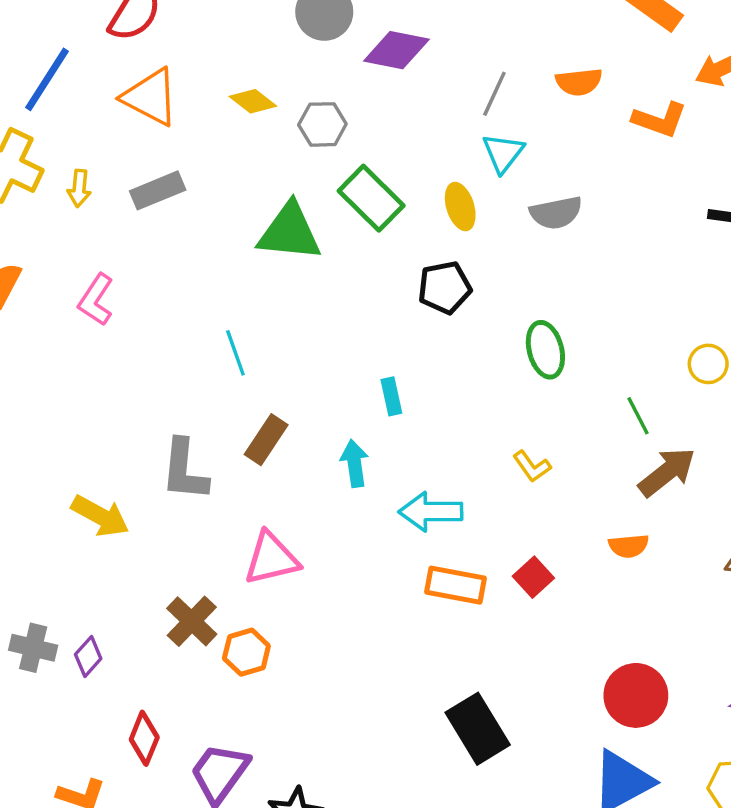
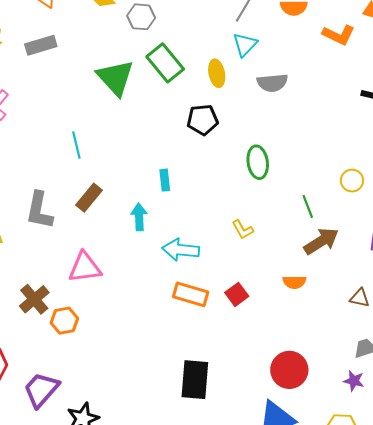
green triangle: (290, 232) -> (115, 78), turned 36
black rectangle: (478, 729) -> (195, 380), turned 30

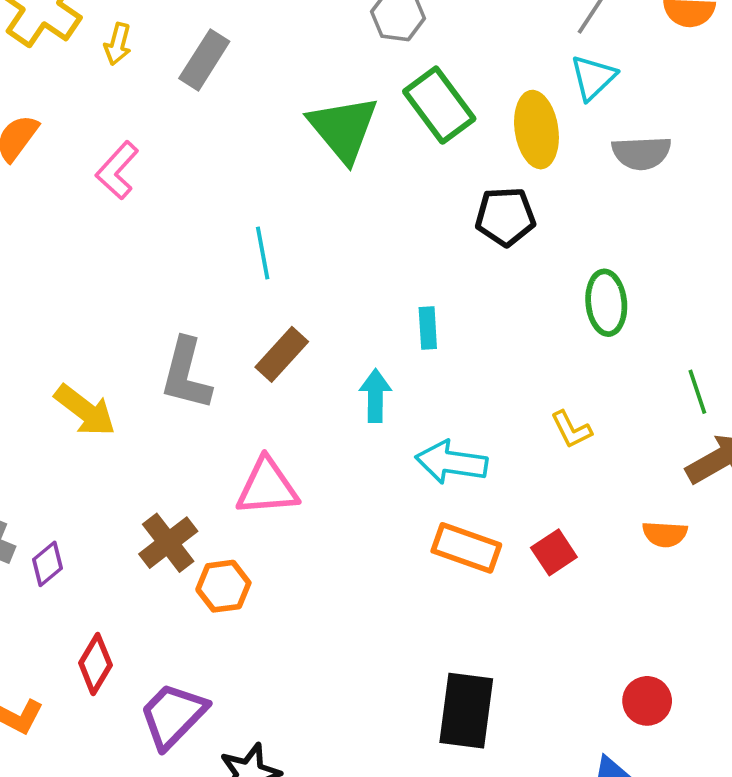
gray rectangle: (41, 45) -> (204, 60), turned -44
yellow ellipse: (217, 73) -> (536, 130), size x1.4
red circle: (289, 370) -> (647, 701), size x0.7

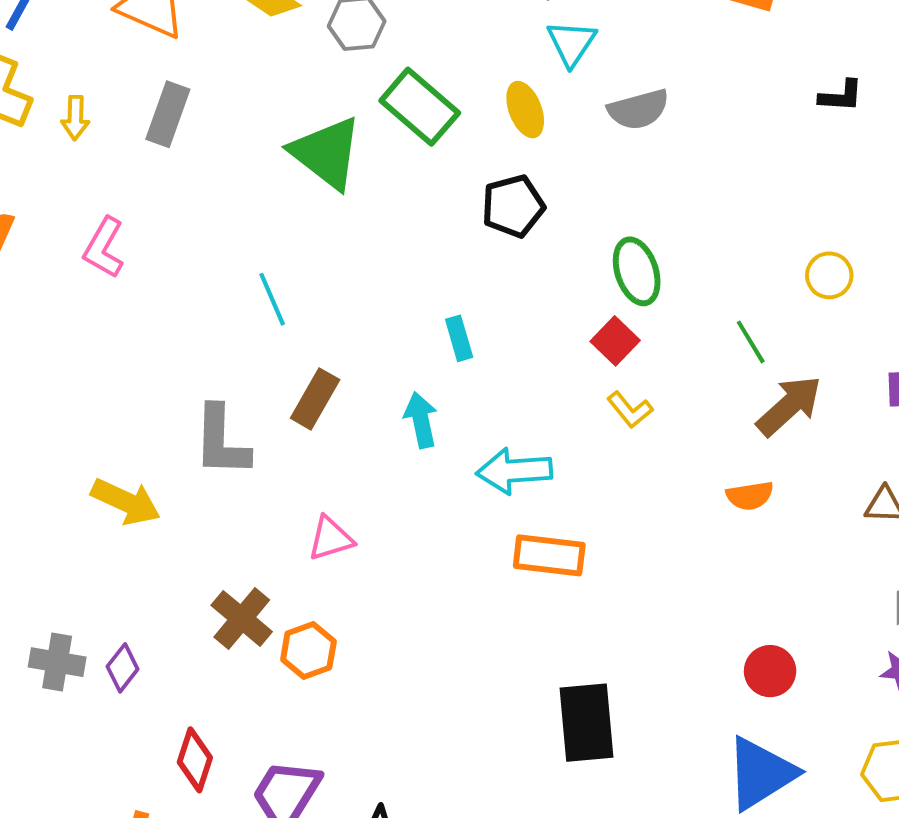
yellow ellipse: (536, 130) -> (525, 110), size x0.7
pink triangle: (267, 487) -> (331, 539), size x0.7
red square: (554, 552) -> (615, 341), moved

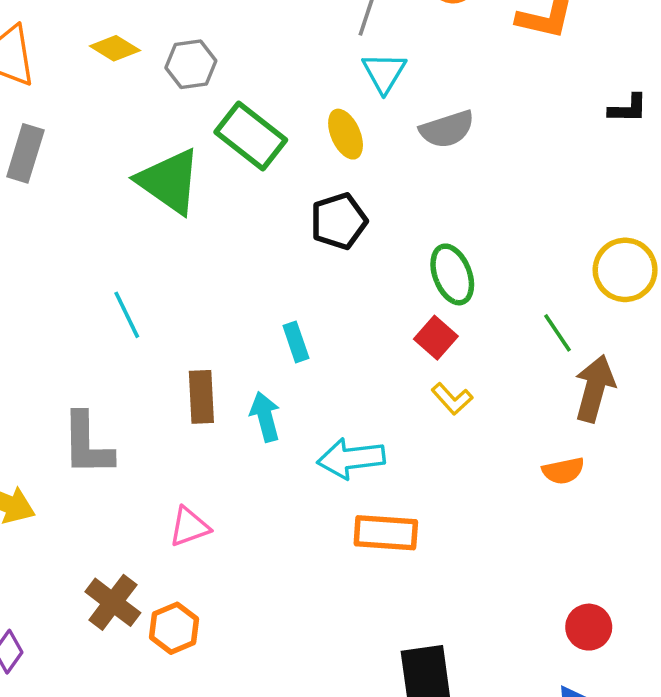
yellow circle: (829, 275) -> (625, 270), size x1.5
brown rectangle: (315, 399) -> (201, 397), moved, turned -30
brown arrow: (789, 406) -> (595, 388), turned -30

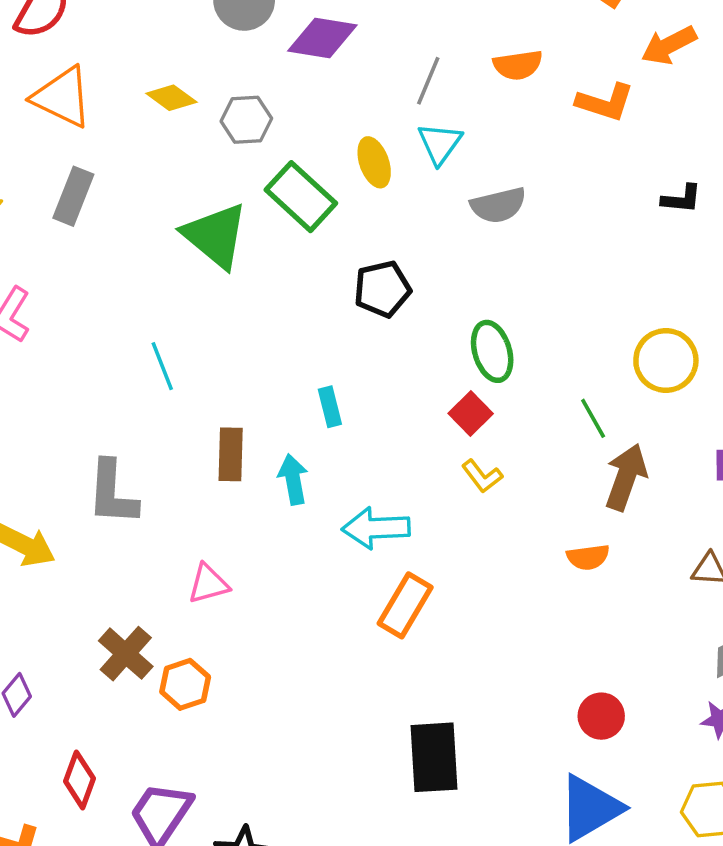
yellow ellipse: (346, 134) -> (374, 162), moved
orange rectangle: (386, 533) -> (405, 605), turned -68

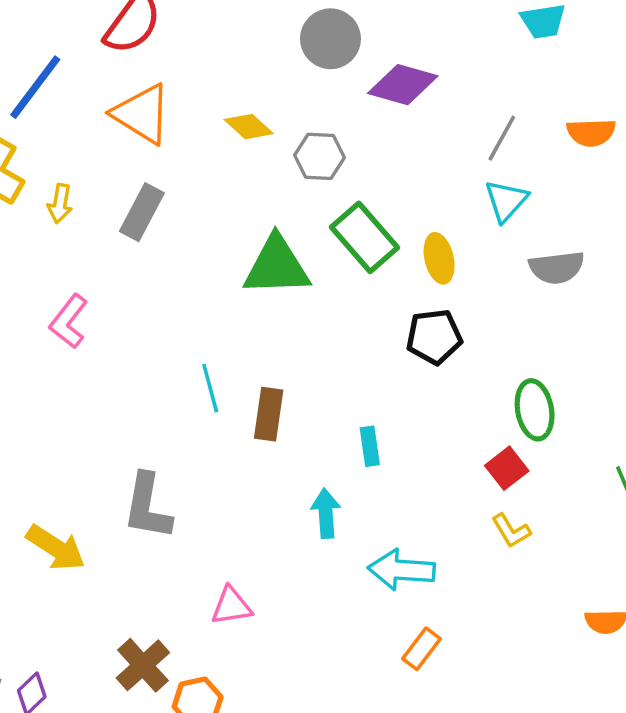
yellow ellipse: (374, 162) -> (439, 258), moved
green triangle: (215, 236) -> (277, 266), turned -48
brown rectangle: (231, 454) -> (269, 414), moved
orange rectangle: (405, 605) -> (422, 649), size x0.7

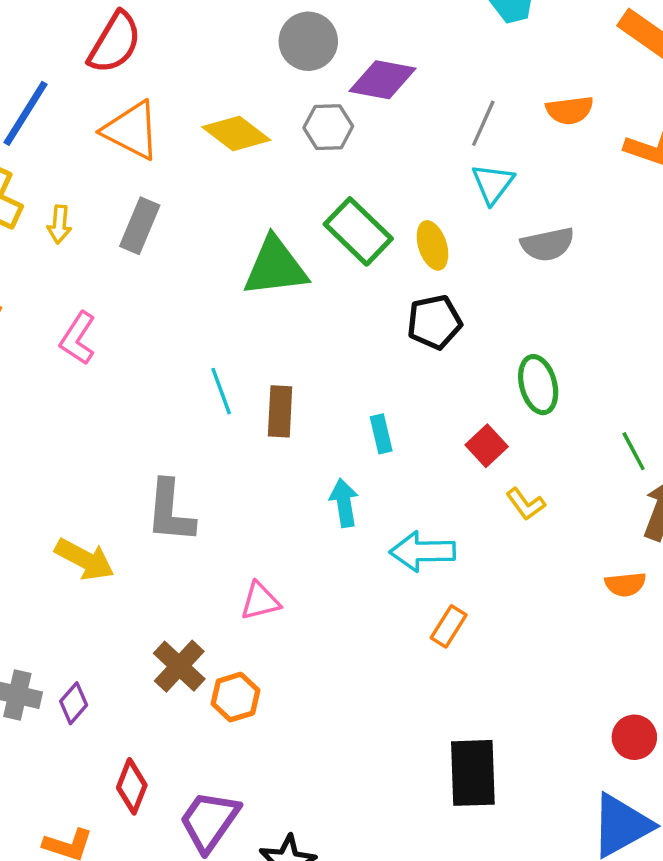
yellow diamond: (249, 127) -> (236, 134), size x1.4
gray hexagon: (320, 156) -> (328, 127), moved
red square: (507, 468) -> (487, 446), moved

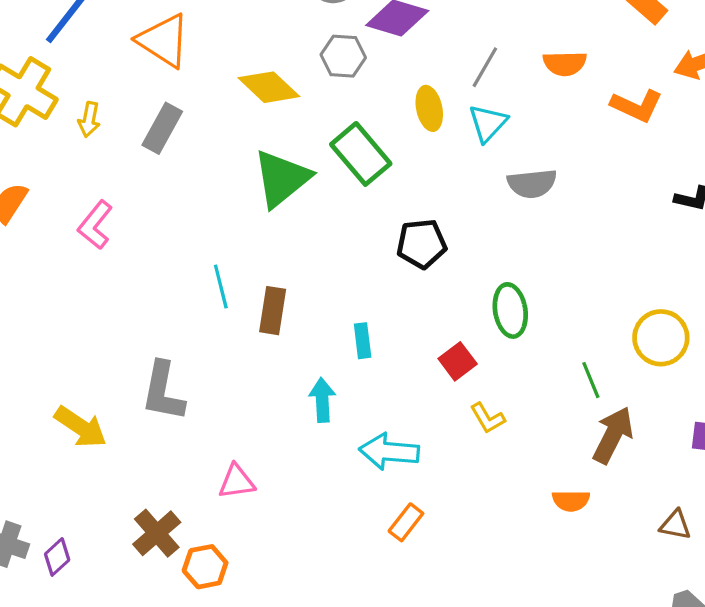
yellow diamond: (236, 134) -> (269, 87), moved
yellow ellipse: (432, 245) -> (429, 108), moved
green triangle: (275, 267) -> (282, 178), turned -38

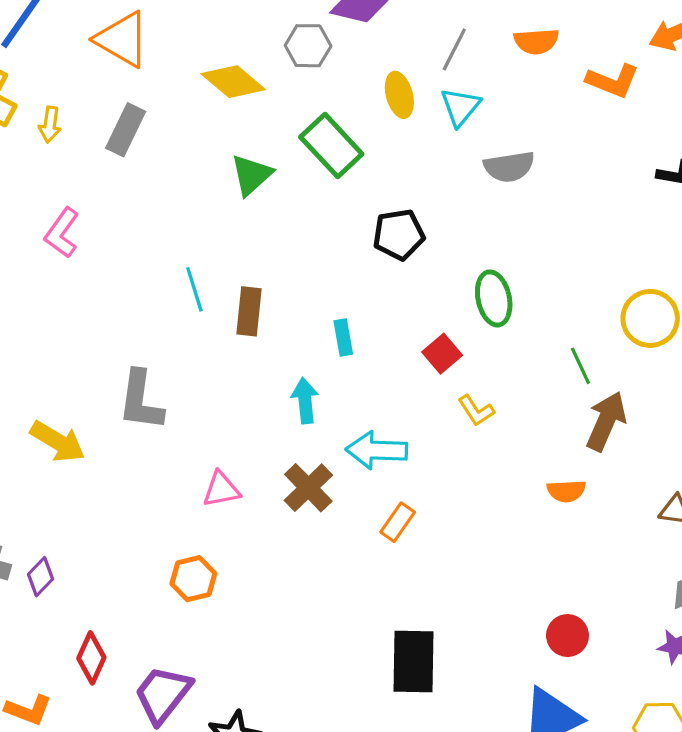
green triangle: (282, 178) -> (251, 175), size x0.7
brown cross: (157, 533) -> (308, 488), moved

